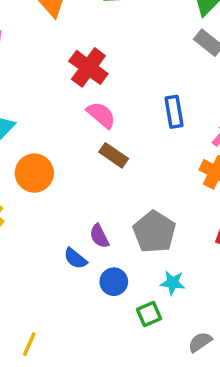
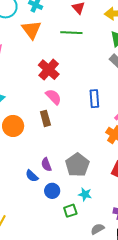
brown rectangle: (114, 155) -> (45, 118), moved, turned 35

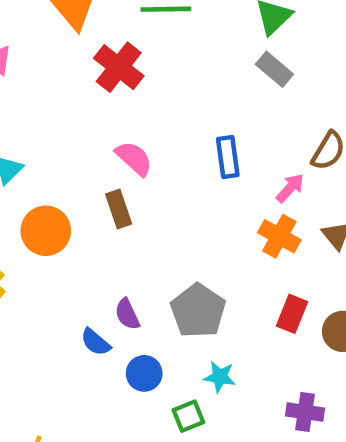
red cross: (49, 70) -> (119, 67), moved

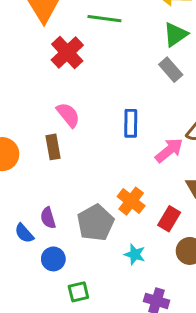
pink arrow: (290, 188) -> (169, 150), size x1.4
orange cross: (279, 236) -> (131, 201), moved
red rectangle: (292, 314) -> (169, 219), moved
cyan star: (220, 377) -> (135, 254), moved

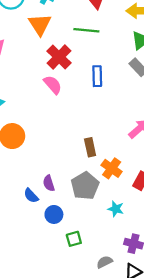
pink semicircle: (68, 115) -> (53, 85), moved
blue rectangle: (131, 123) -> (97, 76), moved
brown rectangle: (53, 147) -> (90, 147), moved

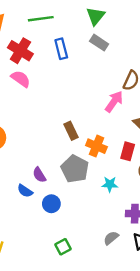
blue rectangle: (97, 76) -> (61, 49), moved
green square: (74, 239) -> (63, 247), moved

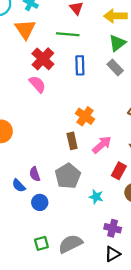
pink arrow: (114, 102) -> (102, 145), moved
orange cross: (96, 146) -> (85, 116), moved
gray semicircle: (111, 238) -> (70, 244), moved, size x1.6

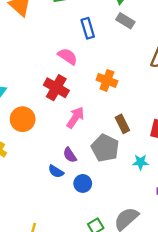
red cross: (43, 59) -> (56, 88), moved
pink semicircle: (37, 84) -> (68, 56), moved
brown rectangle: (72, 141) -> (122, 124), moved
pink arrow: (102, 145) -> (75, 118), moved

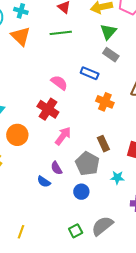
blue rectangle: (88, 28) -> (90, 73), moved, turned -54
orange cross: (107, 80) -> (105, 102), moved
blue circle: (83, 183) -> (81, 192), moved

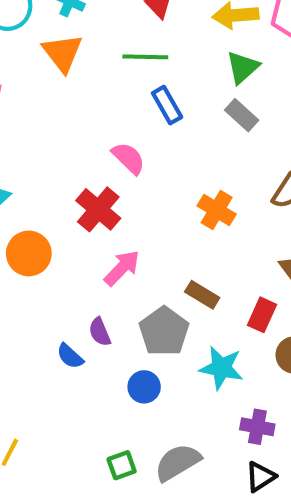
blue rectangle: (90, 73) -> (167, 105), moved, turned 30
brown rectangle: (103, 144) -> (202, 295), turned -42
cyan star: (117, 178) -> (221, 368), size x1.5

